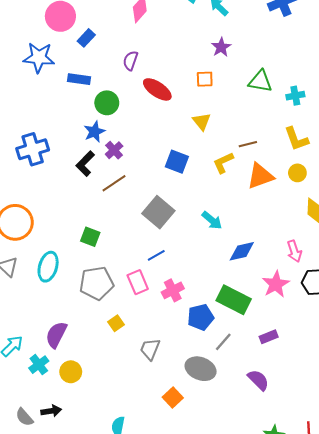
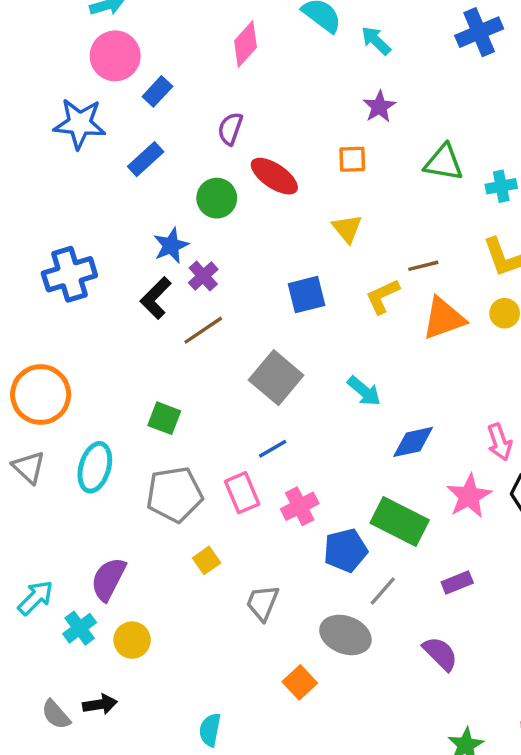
blue rectangle: (79, 79) -> (146, 159), turned -50
green circle: (107, 103) -> (217, 198), moved
blue square: (177, 162) -> (306, 295), turned -35

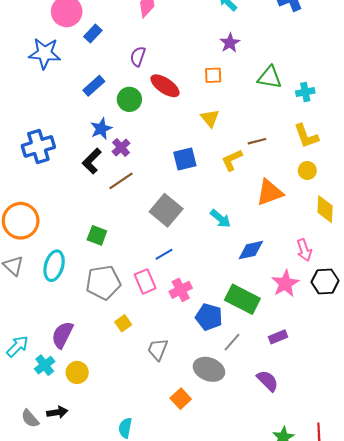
blue rectangle: (146, 159) -> (94, 86), moved
orange triangle: (444, 318) -> (270, 192), moved
blue pentagon: (345, 550) -> (209, 317), turned 30

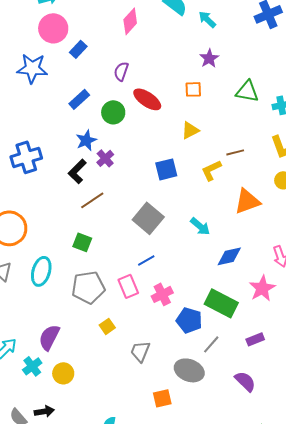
yellow triangle: (210, 118) -> (190, 130), turned 42
brown line: (121, 181) -> (92, 200), moved
orange square: (181, 399) -> (162, 398), turned 30

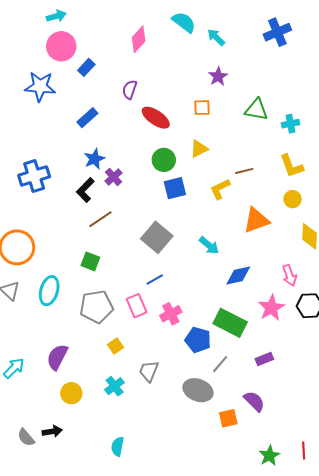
green circle: (113, 112) -> (164, 160), moved
cyan cross: (32, 366) -> (115, 386), moved
orange square: (162, 398) -> (228, 418), moved

